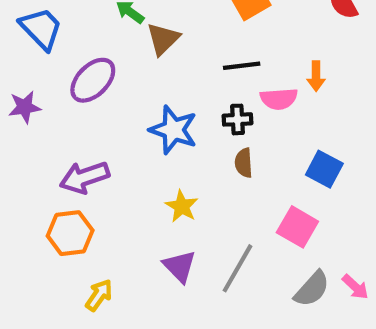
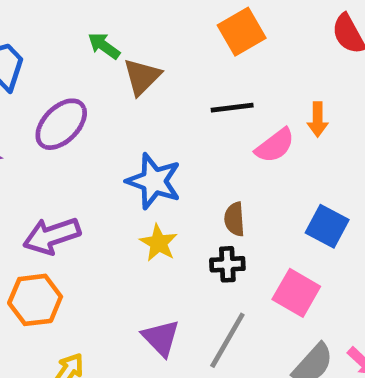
pink semicircle: (279, 99) -> (275, 146), turned -33
black cross: (237, 119) -> (227, 264), moved
yellow star: (182, 206) -> (159, 243), moved

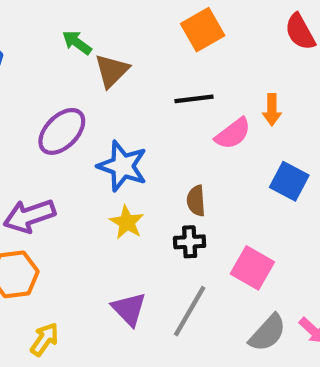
purple ellipse: (61, 124) -> (62, 131), moved
blue square: (327, 226) -> (289, 181), moved

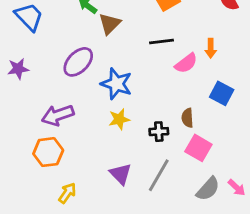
brown semicircle: (196, 201) -> (187, 118), moved
yellow star: (127, 222) -> (119, 119), turned 30

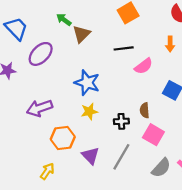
orange arrow: (211, 48) -> (170, 44), moved
purple ellipse: (78, 62) -> (41, 54), moved
orange hexagon: (48, 152) -> (63, 138), moved

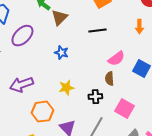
pink semicircle: (143, 66) -> (116, 59), moved
blue star: (87, 83) -> (61, 53), moved, size x0.6
brown semicircle: (145, 110) -> (109, 79), moved

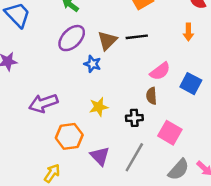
brown triangle: (59, 18) -> (107, 41), moved
purple ellipse: (22, 36) -> (72, 38), moved

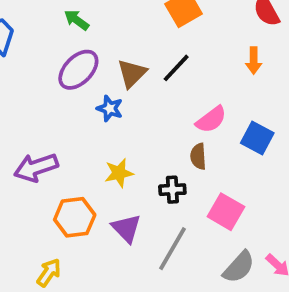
black line: (137, 37) -> (176, 68), turned -40
purple triangle: (100, 156) -> (126, 228), moved

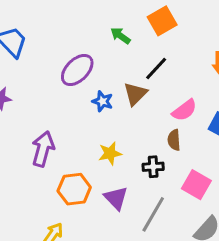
green arrow: (77, 20) -> (120, 36), moved
brown triangle: (132, 73) -> (135, 94), moved
purple arrow: (36, 167) -> (43, 149), turned 124

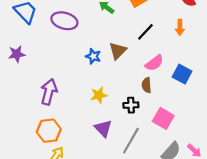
black line: (156, 68) -> (145, 32), moved
purple ellipse: (77, 70) -> (64, 21), moved, turned 60
orange hexagon: (74, 189) -> (49, 131), moved

